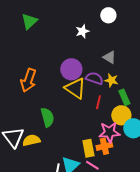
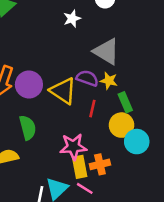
gray triangle: (109, 57) -> (106, 52), size x1.6
purple circle: (71, 69) -> (29, 84), moved
pink star: (109, 132) -> (73, 147), moved

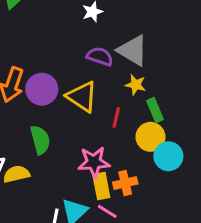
purple semicircle: (87, 78) -> (100, 56), moved

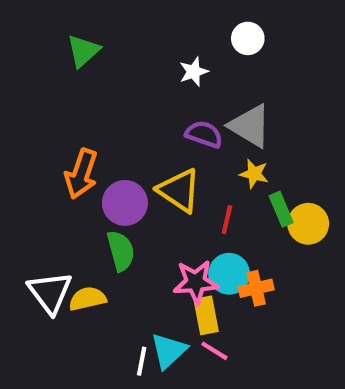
purple circle: (42, 89) -> (125, 203), moved
yellow circle: (150, 137) -> (308, 224), moved
cyan circle: (168, 156) -> (229, 274), moved
orange cross: (125, 183) -> (256, 288), moved

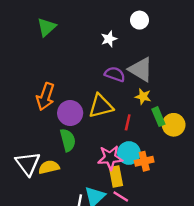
yellow triangle: (179, 190) -> (101, 106), turned -48

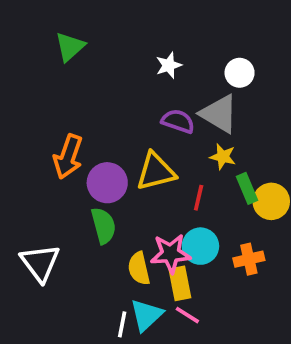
white circle: (140, 20) -> (240, 73), moved
orange cross: (144, 161) -> (249, 259), moved
yellow semicircle: (49, 167) -> (139, 268), moved, turned -90

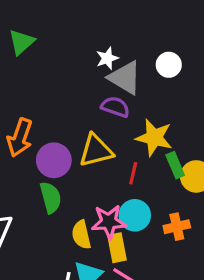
gray triangle: (219, 114) -> (125, 78), moved
yellow star: (223, 157) -> (154, 138), size x1.6

